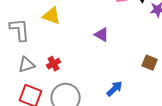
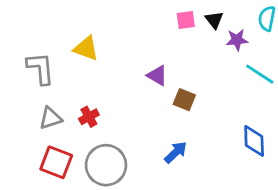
brown square: (150, 63) -> (184, 100), moved

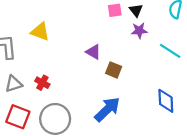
purple star: (237, 40) -> (139, 31), moved
red cross: (89, 117) -> (42, 83), turned -32
blue arrow: (176, 152) -> (107, 109), size x1.5

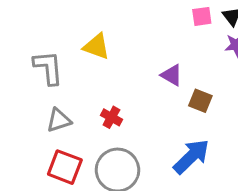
red cross: (42, 83) -> (111, 117), moved

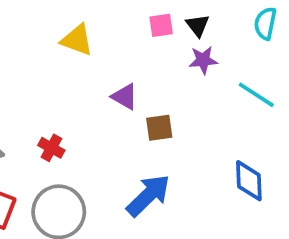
yellow triangle: (96, 47) -> (77, 40), moved
brown square: (200, 101) -> (159, 128), turned -30

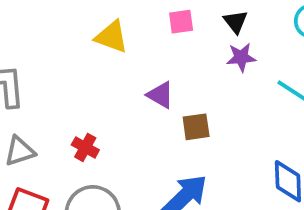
pink square: (161, 25) -> (181, 22), moved

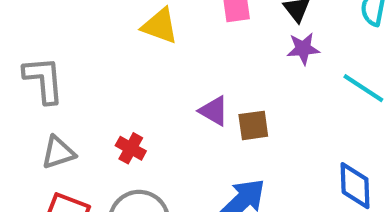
purple triangle: (160, 95) -> (214, 111), moved

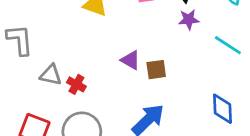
gray triangle: (58, 152) -> (51, 75), moved, turned 30

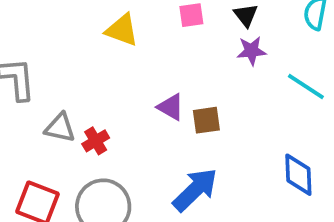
red cross: (76, 84) -> (96, 141), turned 30

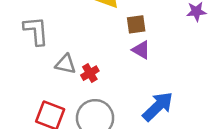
brown square: (206, 120) -> (136, 24), moved

